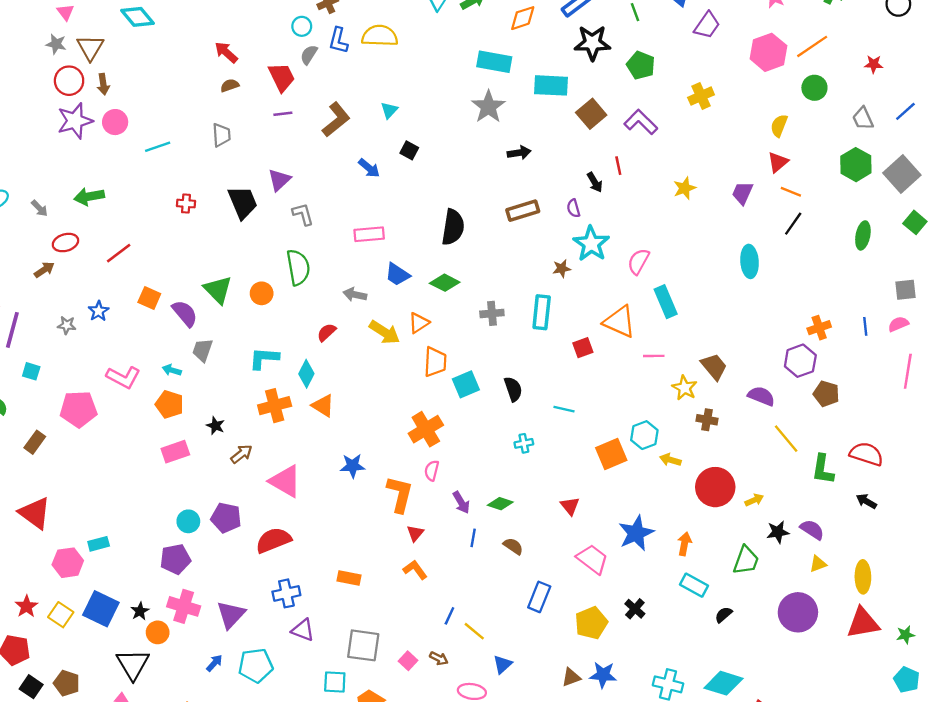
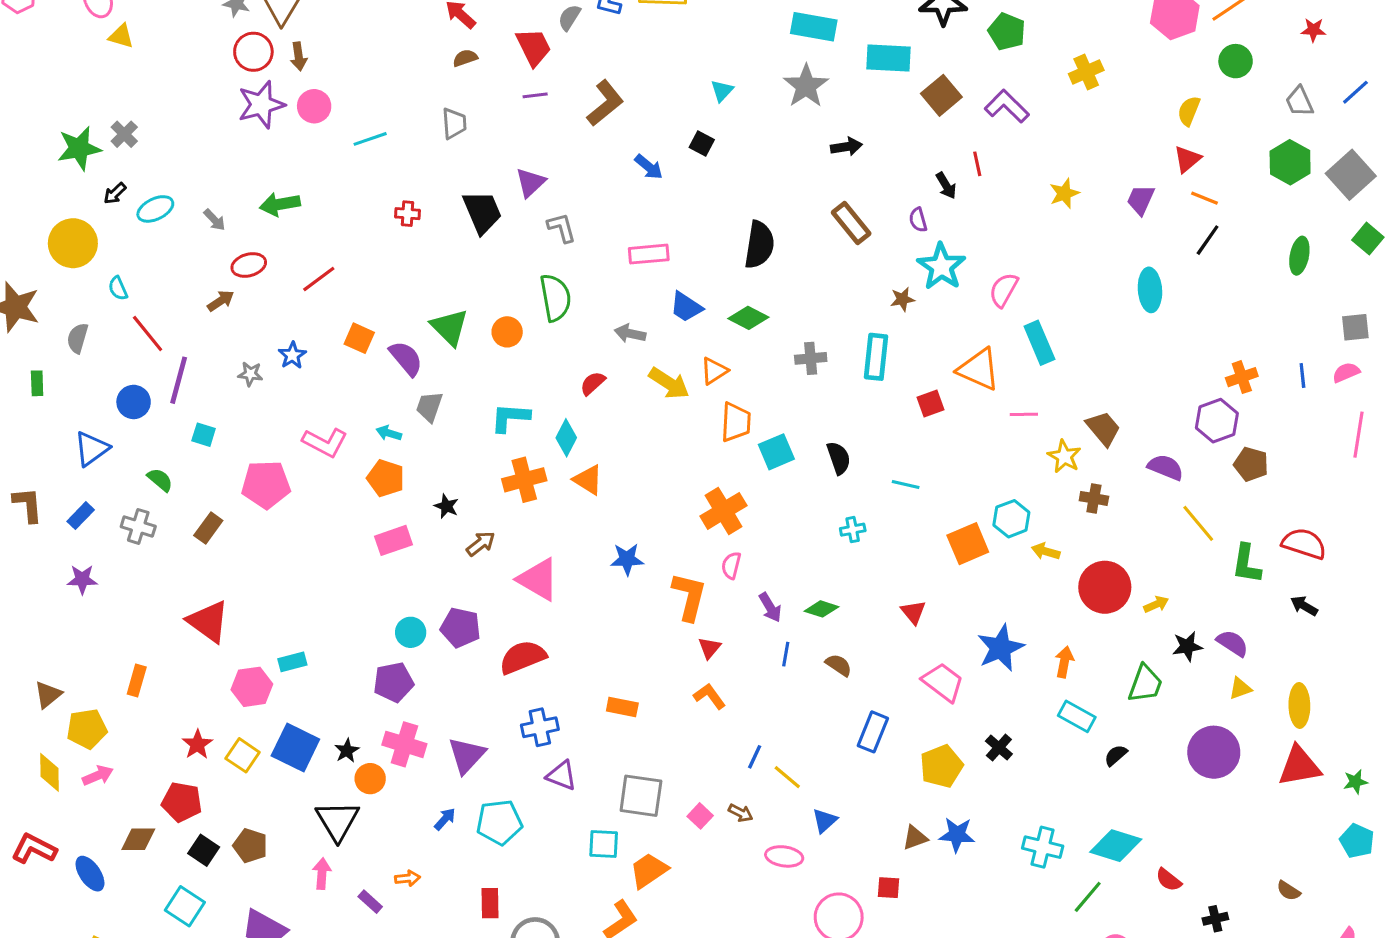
cyan triangle: (389, 110) -> (722, 91), moved
brown rectangle: (523, 211) -> (851, 223), turned 68

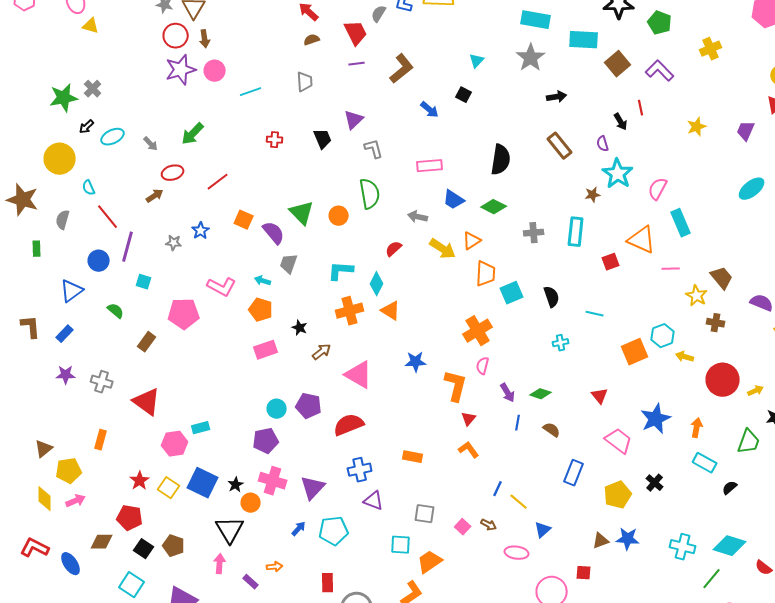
green arrow: (280, 204) -> (193, 134), turned -35
black trapezoid: (482, 212) -> (323, 139), size x0.7
cyan ellipse: (1150, 290) -> (752, 189), turned 56
gray cross: (138, 526) -> (102, 382), moved
gray square: (641, 796) -> (425, 514), size x0.7

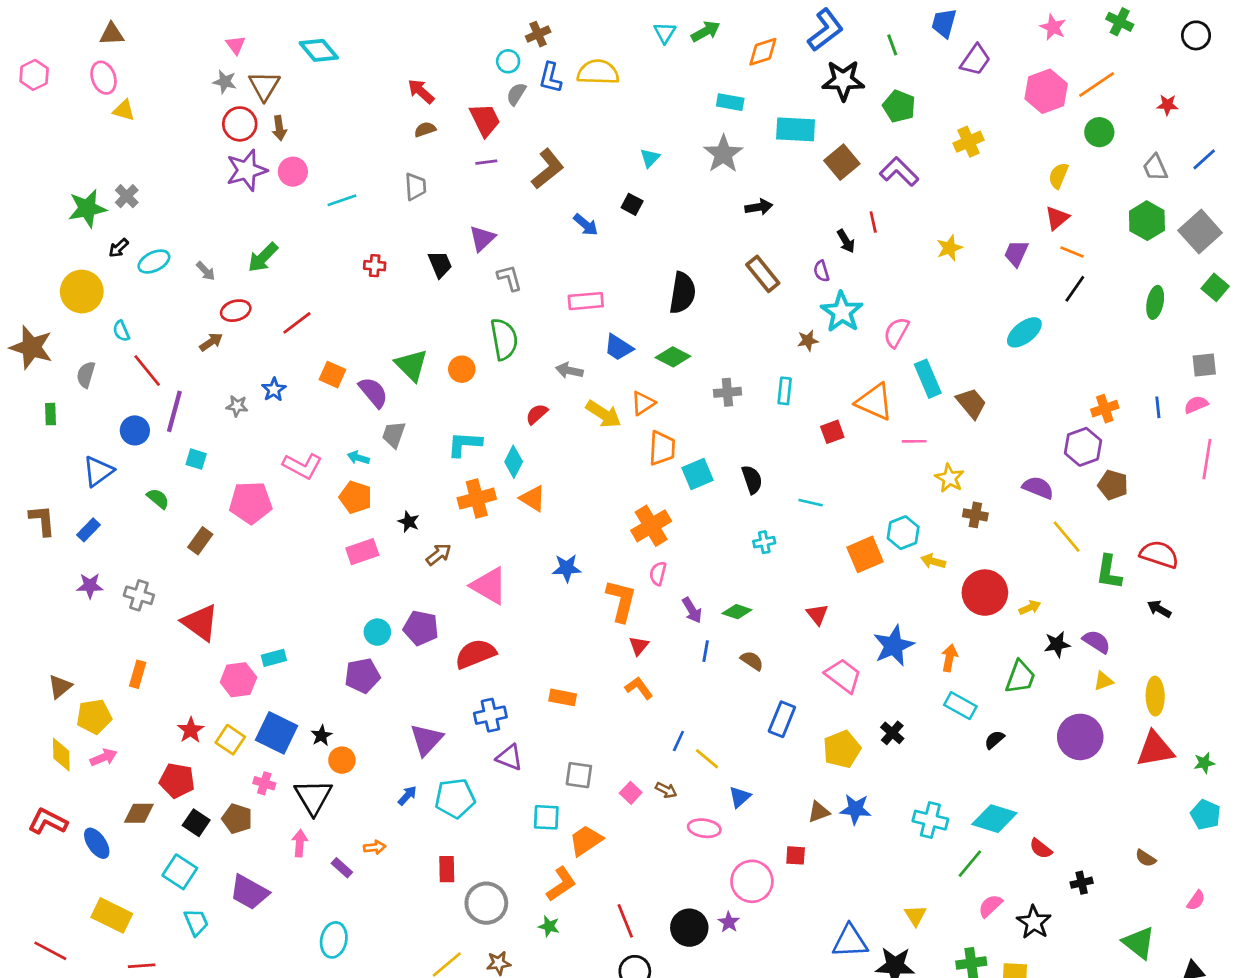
cyan rectangle: (536, 20) -> (730, 102), size x0.7
cyan rectangle: (576, 232) -> (785, 391), size x0.7
brown trapezoid: (722, 278) -> (971, 403), moved
pink cross: (273, 481) -> (264, 783), moved, size x0.6

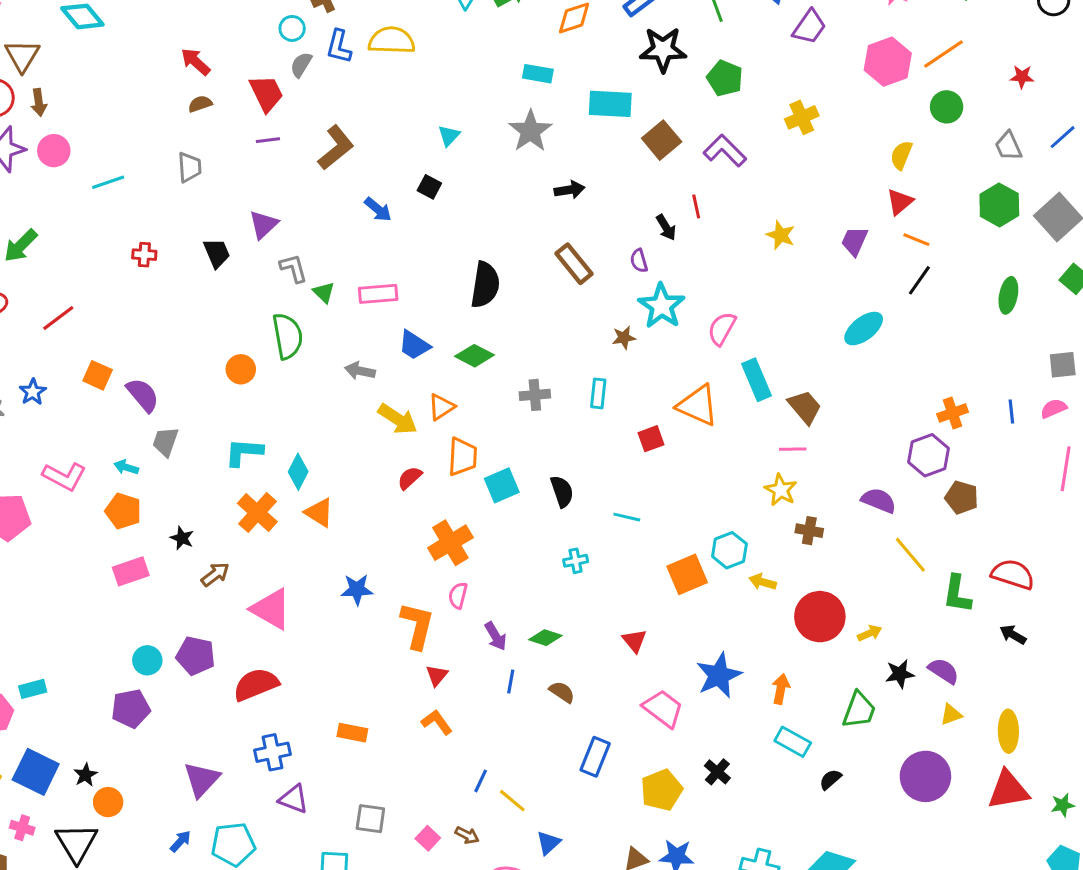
yellow star: (949, 248) -> (781, 235), turned -30
green triangle: (411, 365) -> (324, 292), moved, size x0.6
red semicircle: (537, 414) -> (410, 478), moved
pink line: (914, 441) -> (793, 449), moved
orange cross: (477, 499) -> (257, 513), turned -33

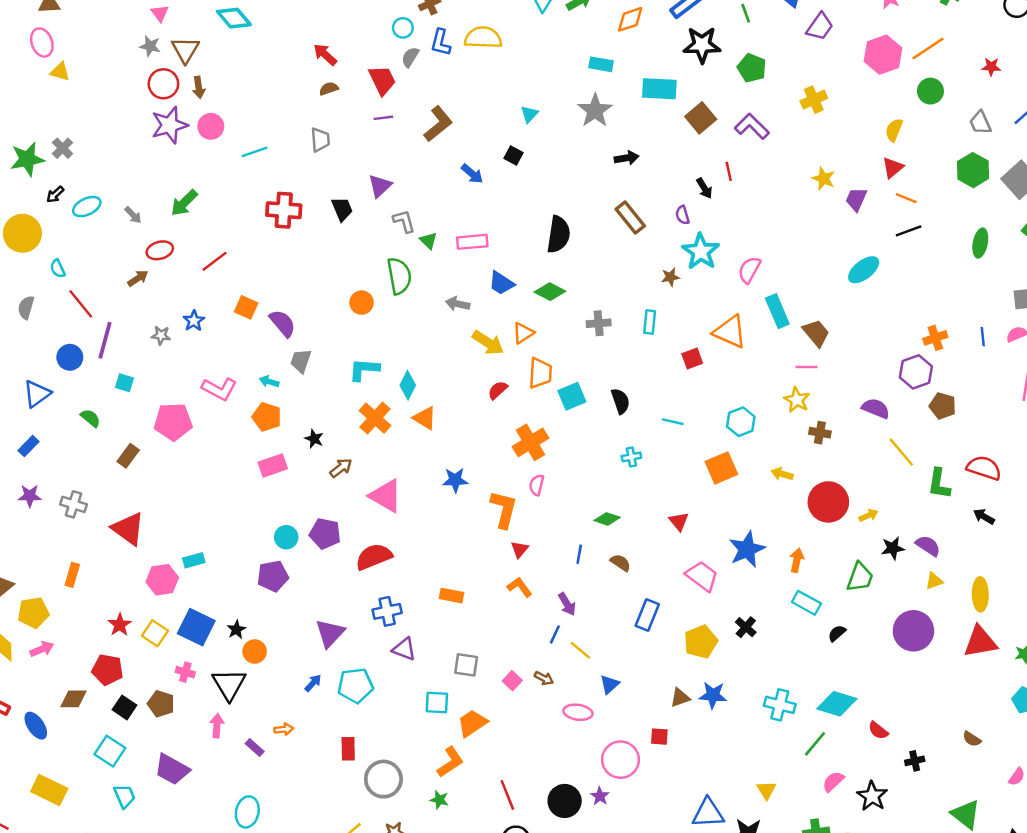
yellow star: (781, 235) -> (823, 179), moved
red cross: (144, 255) -> (284, 210), size x1.8
black line: (919, 280) -> (909, 231), turned 35
cyan hexagon: (729, 550) -> (741, 422), moved
purple arrow: (496, 636) -> (567, 604), moved

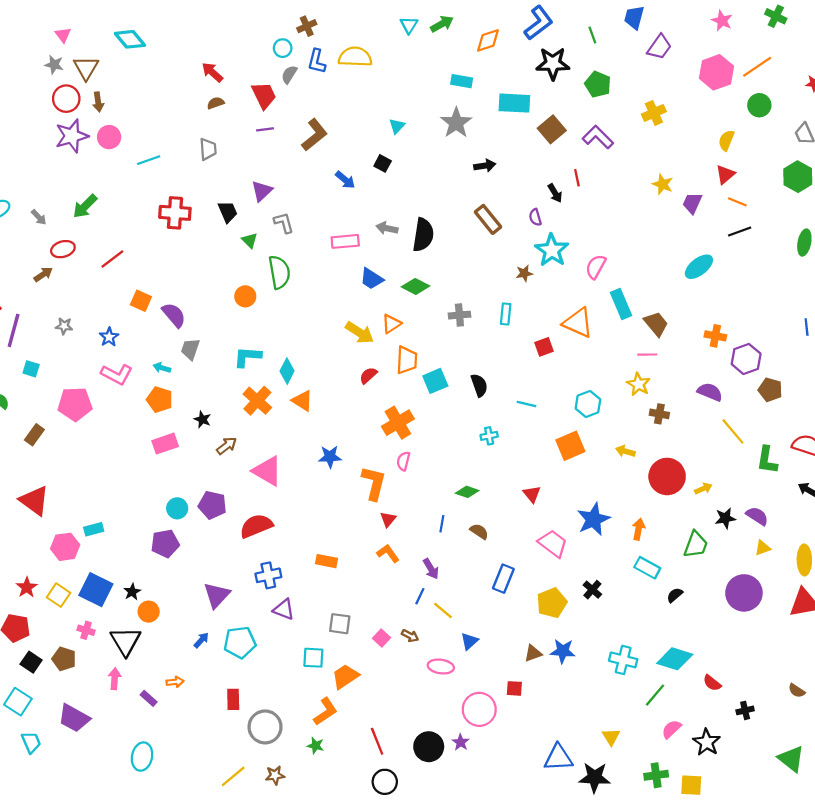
green triangle: (428, 241) -> (250, 240), moved
gray arrow: (458, 304) -> (387, 228), moved
blue star: (194, 321) -> (109, 337), moved
orange cross: (935, 338) -> (715, 336), moved, turned 30

